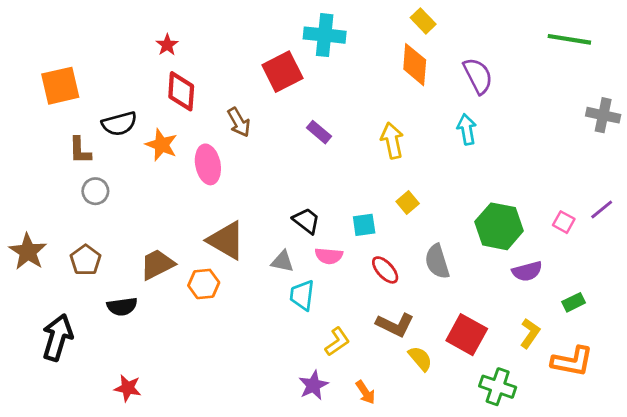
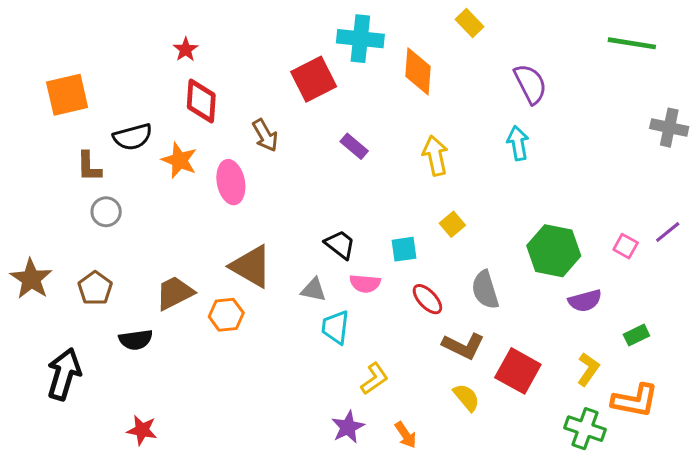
orange diamond: (415, 65) -> (418, 71), moved
brown L-shape: (395, 325) -> (463, 346), moved
green cross: (498, 387) -> (585, 429), moved

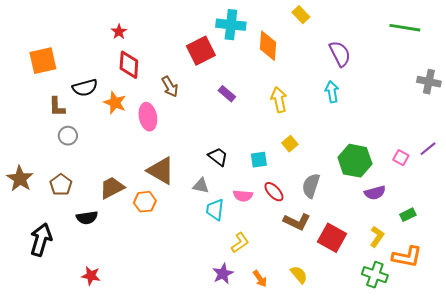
pink semicircle: (365, 284) -> (243, 196), moved
gray semicircle: (485, 290) -> (311, 186), turned 35
yellow semicircle: (466, 397) -> (299, 275), moved

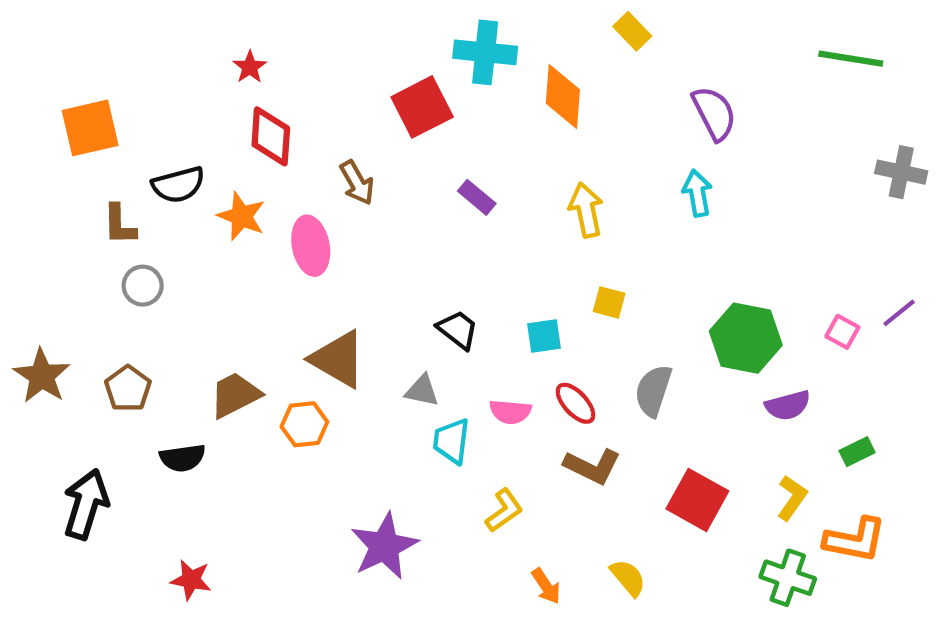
yellow square: (290, 144) -> (609, 302), turned -35
brown L-shape: (297, 222) -> (592, 466), moved
purple star: (223, 274) -> (384, 546), moved, size x1.5

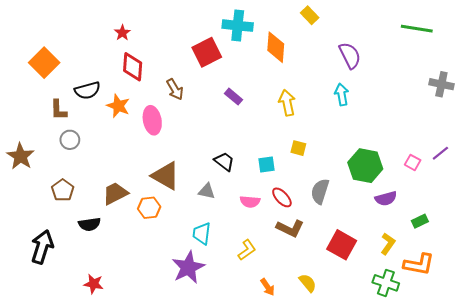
orange square: (90, 128) -> (44, 63), turned -32
brown star: (42, 376) -> (20, 156), moved
cyan trapezoid: (452, 441) -> (202, 233), moved

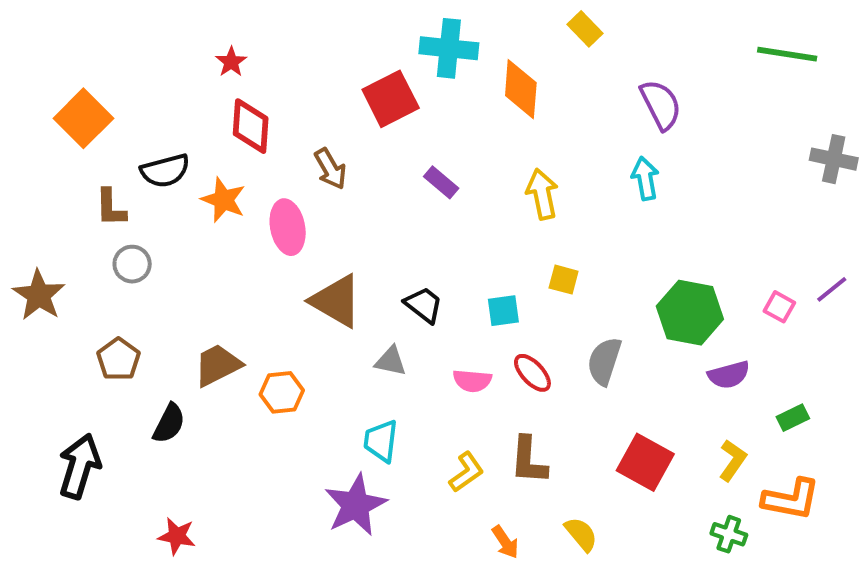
brown triangle: (166, 176) -> (336, 301), moved
black semicircle: (89, 224) -> (169, 423), turned -55
brown L-shape: (290, 228) -> (529, 460), moved, turned 68
green cross: (386, 283) -> (729, 534), size x0.7

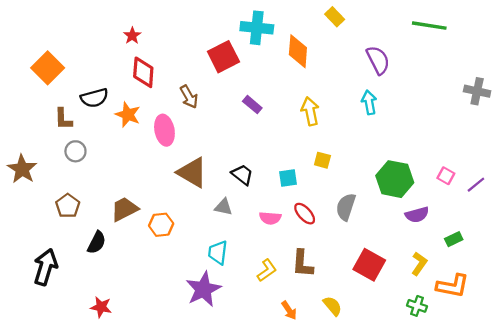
green line: (787, 54) -> (429, 26), moved
purple line: (832, 289) -> (476, 185), moved

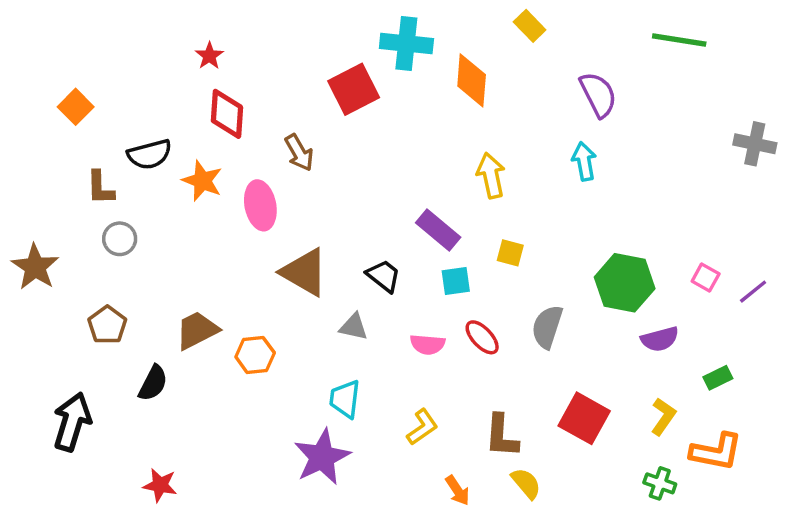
orange square: (48, 68) -> (76, 107), size x0.7
purple rectangle: (252, 105) -> (438, 230), moved, size x1.4
brown L-shape: (302, 264) -> (501, 436), moved

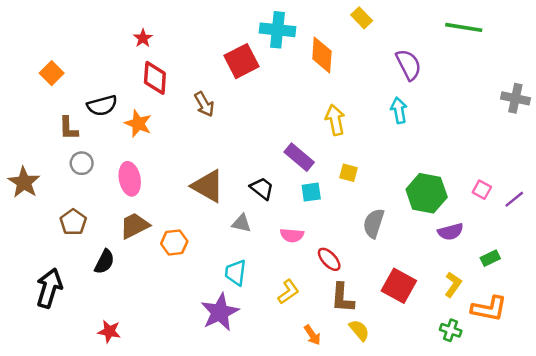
pink ellipse: (260, 205) -> (130, 179), moved
red ellipse: (482, 337) -> (329, 259), moved

